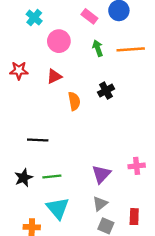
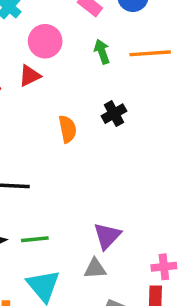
red triangle: (54, 76) -> (30, 76), moved
pink cross: (137, 166) -> (164, 267), moved
gray triangle: (100, 204) -> (95, 269), moved, turned 35

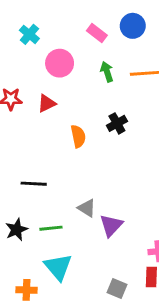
red triangle: (30, 76) -> (47, 103), moved
gray triangle: (95, 269) -> (87, 208), moved, turned 36

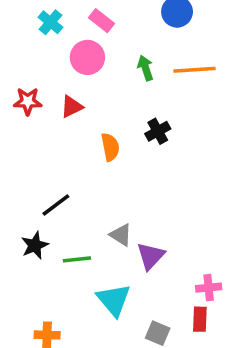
pink rectangle: (97, 33) -> (102, 21), moved
black line: (34, 184) -> (56, 205), turned -40
black star: (16, 230) -> (35, 245), moved
cyan triangle: (58, 267) -> (114, 300), moved

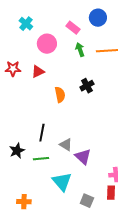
pink rectangle: (102, 21) -> (73, 28), moved
black line: (56, 205) -> (42, 133), moved, turned -42
purple triangle: (151, 256) -> (83, 157), turned -30

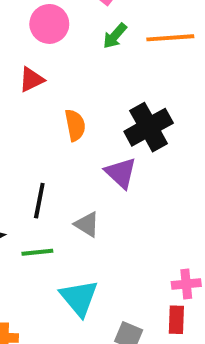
green arrow: (80, 50) -> (115, 36), turned -120
black cross: (87, 86) -> (149, 127), moved, size x1.6
purple triangle: (83, 157) -> (121, 173), moved

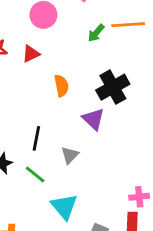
green arrow: (115, 36) -> (96, 33), moved
gray triangle: (87, 224) -> (70, 155), turned 42
green line: (37, 252) -> (35, 175), turned 45

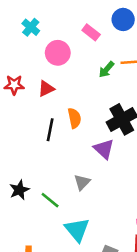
black line: (36, 138) -> (50, 130), moved

